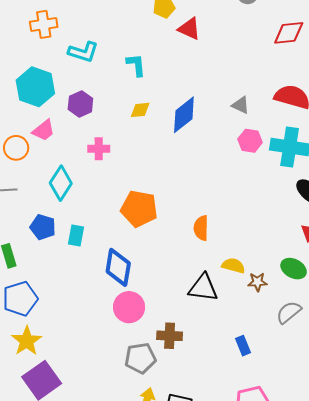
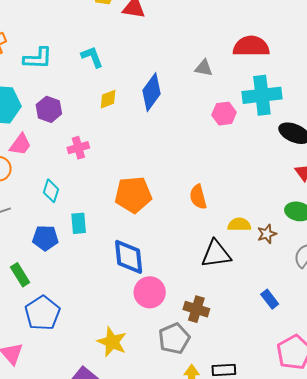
pink hexagon: (250, 141) -> (224, 114), moved
cyan diamond: (61, 183) -> (51, 191), size x0.7
cyan rectangle: (76, 236) -> (79, 223), moved
brown cross: (170, 336) -> (196, 309), turned 30
yellow star: (27, 341) -> (112, 342), moved

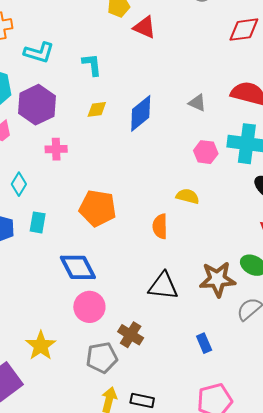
purple hexagon: (49, 109) -> (37, 105), size x1.5
yellow semicircle: (239, 225) -> (188, 196), moved
brown star: (267, 234) -> (217, 279), size x1.8
blue diamond: (129, 257) -> (78, 267), turned -36

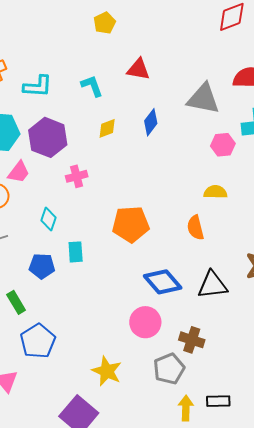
red triangle: (144, 27) -> (138, 69), moved
gray triangle: (197, 103) -> (203, 99), size x1.8
blue diamond: (141, 113) -> (151, 122), size x0.7
blue diamond: (78, 267) -> (163, 282), moved

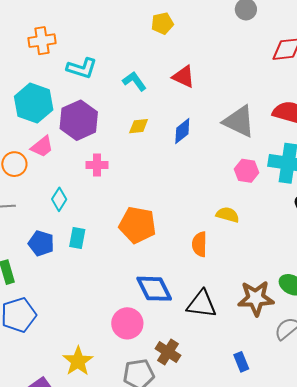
cyan L-shape: (92, 86) -> (134, 81), turned -30

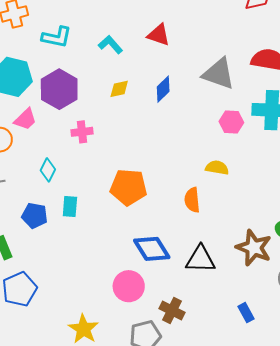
brown star: (256, 298) -> (254, 248), turned 30

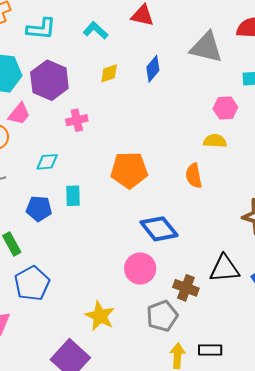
pink hexagon: (231, 122) -> (225, 108), moved
cyan diamond: (48, 170) -> (47, 162), turned 65
black triangle: (200, 259) -> (224, 269), moved

